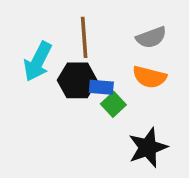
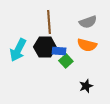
cyan arrow: (38, 61) -> (18, 50), moved
black star: (148, 147) -> (86, 86), size x0.6

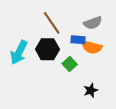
brown line: (49, 22) -> (52, 23), turned -30
blue rectangle: (59, 51) -> (78, 40), moved

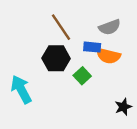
cyan arrow: (19, 52) -> (21, 89), moved, turned 125
black star: (91, 90) -> (123, 107), moved

